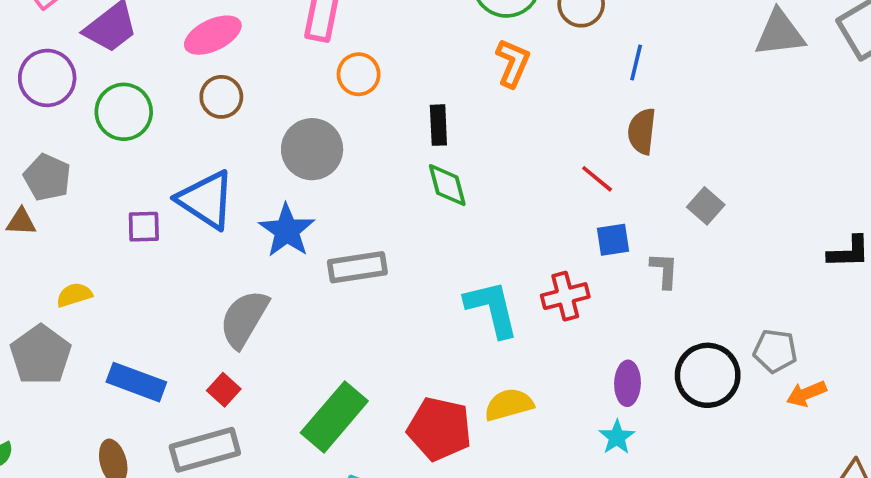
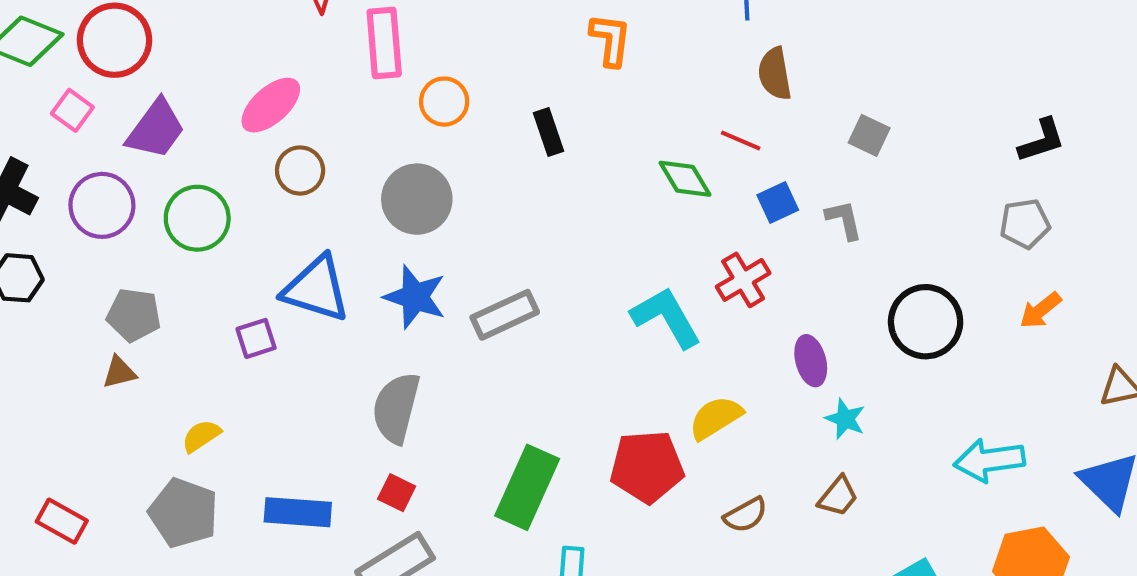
green diamond: (447, 185) -> (685, 179), moved
gray pentagon: (775, 351) -> (1025, 224), moved
purple ellipse: (627, 383) -> (811, 361), moved

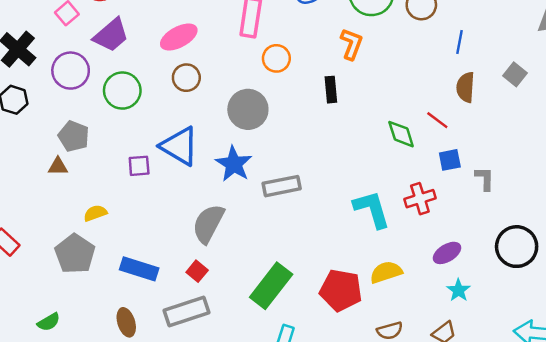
orange L-shape: (611, 40) -> (351, 44), moved
gray square: (869, 135) -> (515, 74), moved
purple ellipse: (811, 361) -> (447, 253), turned 60

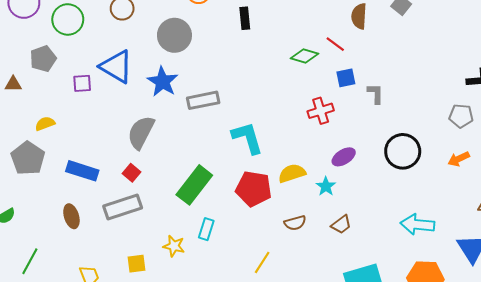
green diamond: (401, 134) -> (304, 56), turned -56
gray pentagon: (74, 136) -> (43, 59), moved, turned 30
cyan L-shape: (372, 209) -> (247, 138), moved
cyan star: (458, 290) -> (326, 186), moved

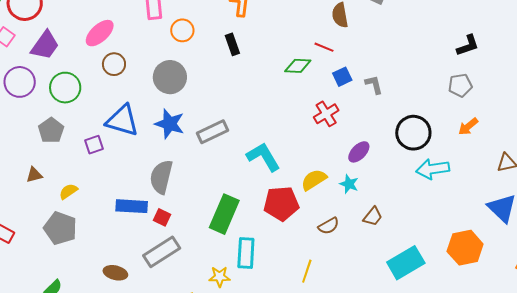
brown triangle: (13, 84) -> (34, 175), moved
blue rectangle: (82, 171) -> (132, 206), moved
brown ellipse: (71, 216) -> (115, 273), turned -45
cyan arrow: (417, 225) -> (433, 169), moved
cyan rectangle: (206, 229) -> (246, 253), size x1.4

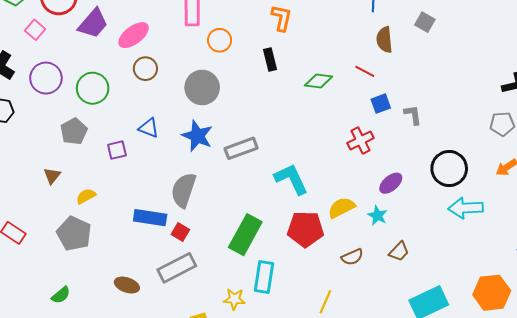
purple trapezoid: (45, 45) -> (93, 23), moved
green diamond: (298, 66) -> (319, 81), moved
blue triangle: (122, 121) -> (149, 128), size x0.6
brown triangle: (34, 175) -> (52, 176), turned -42

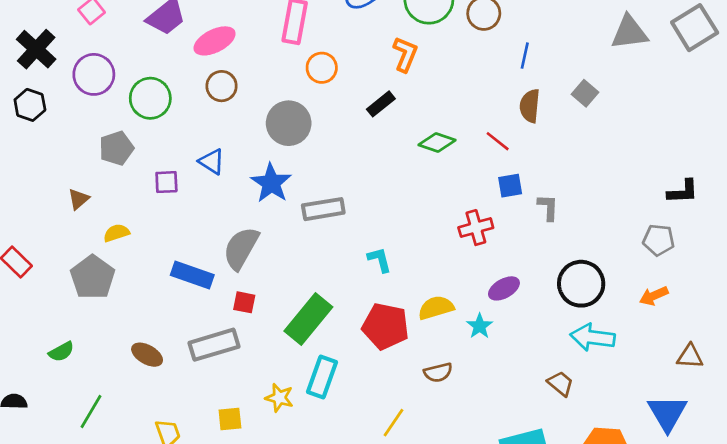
black rectangle: (270, 60) -> (381, 104), turned 55
cyan L-shape: (291, 179) -> (379, 260), size x0.6
red square: (180, 232) -> (244, 302), moved, turned -30
brown trapezoid: (399, 251) -> (561, 384), moved, turned -105

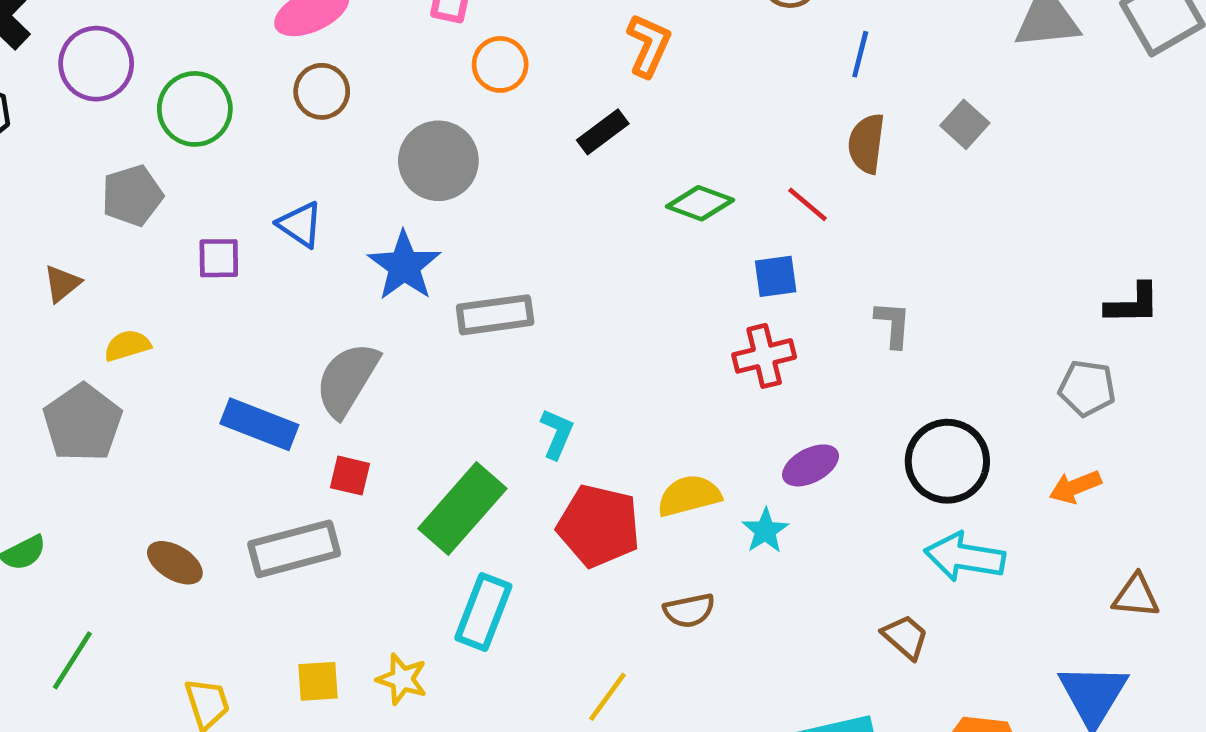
blue square: (510, 186) -> (776, 276), moved
cyan L-shape: (379, 260) -> (557, 434), moved, turned 36
yellow star: (279, 398) -> (402, 679), moved

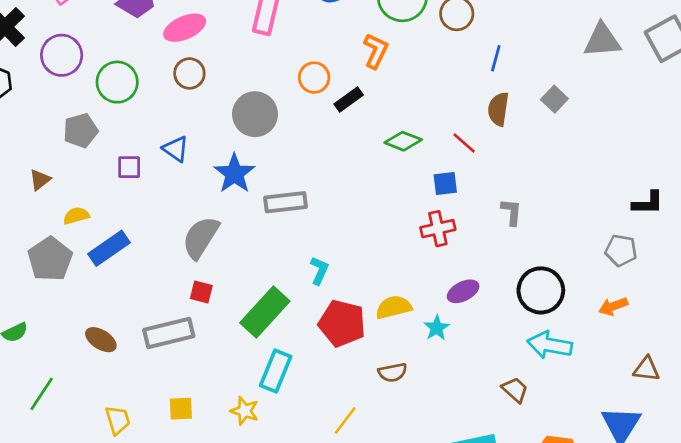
orange circle: (500, 64) -> (314, 78), moved
blue rectangle: (259, 424) -> (109, 248), moved, turned -57
yellow star: (402, 679) -> (245, 411), moved

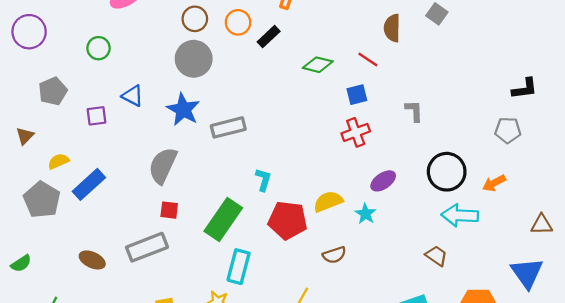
brown circle: (189, 73) -> (195, 19), moved
green circle: (117, 82) -> (99, 48), moved, size x0.7
orange arrow: (613, 306) -> (494, 183), moved

